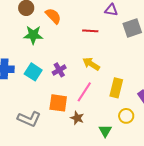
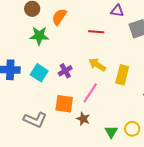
orange semicircle: (53, 16) -> (59, 17), turned -102
yellow rectangle: (116, 88) -> (122, 75), moved
yellow circle: (126, 116) -> (132, 129), moved

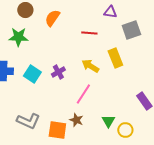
green star: (39, 36) -> (18, 37), moved
yellow rectangle: (122, 75) -> (115, 58), moved, turned -36
orange square: (64, 104) -> (57, 130), moved
green triangle: (111, 132) -> (108, 121), moved

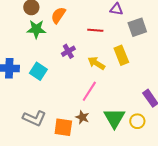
green star: (18, 37) -> (36, 29), moved
purple cross: (58, 72) -> (68, 51), moved
green triangle: (108, 121) -> (114, 118), size x1.6
yellow circle: (125, 130) -> (137, 121), moved

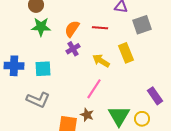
orange semicircle: (58, 15) -> (72, 29), moved
cyan square: (38, 71) -> (43, 69), turned -36
gray L-shape: (34, 118) -> (38, 100), moved

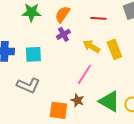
red line: (100, 28) -> (98, 18), moved
yellow rectangle: (126, 53) -> (114, 49), moved
green triangle: (119, 116) -> (109, 101), turned -30

